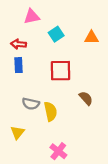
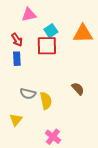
orange triangle: (91, 37) -> (83, 34), size x1.5
red arrow: (19, 44) -> (17, 40), turned -128
red square: (61, 71) -> (47, 46), moved

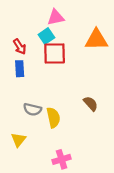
pink triangle: (29, 15) -> (56, 17), moved
cyan square: (51, 31) -> (46, 36), moved
pink cross: (53, 137) -> (62, 159), turned 35

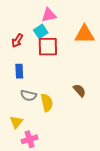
red arrow: (20, 47) -> (17, 41), turned 64
blue rectangle: (20, 69) -> (19, 71), moved
pink cross: (62, 159) -> (30, 139), moved

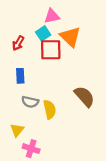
orange triangle: (85, 34) -> (70, 37), moved, turned 45
brown semicircle: (79, 90) -> (84, 96), size x1.5
pink cross: (30, 139) -> (31, 149), turned 35

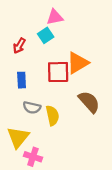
orange triangle: (70, 37) -> (78, 63), moved, turned 45
red square: (51, 50) -> (58, 72), moved
yellow triangle: (17, 130) -> (18, 137), size x1.5

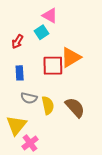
pink triangle: (55, 17) -> (50, 16), turned 42
brown semicircle: (89, 102) -> (75, 107), moved
pink cross: (33, 157) -> (30, 143), turned 35

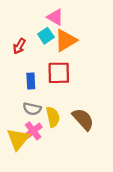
orange triangle: (71, 57) -> (66, 40), moved
blue rectangle: (20, 73) -> (31, 81), moved
pink cross: (30, 143) -> (33, 131), moved

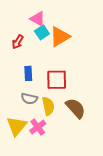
pink triangle: (55, 17) -> (38, 19), moved
red square: (59, 73) -> (57, 80), moved
pink cross: (33, 131) -> (38, 127), moved

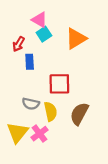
orange triangle: (60, 37) -> (76, 39), moved
blue rectangle: (28, 73) -> (30, 62), moved
brown semicircle: (76, 108) -> (79, 114), turned -110

